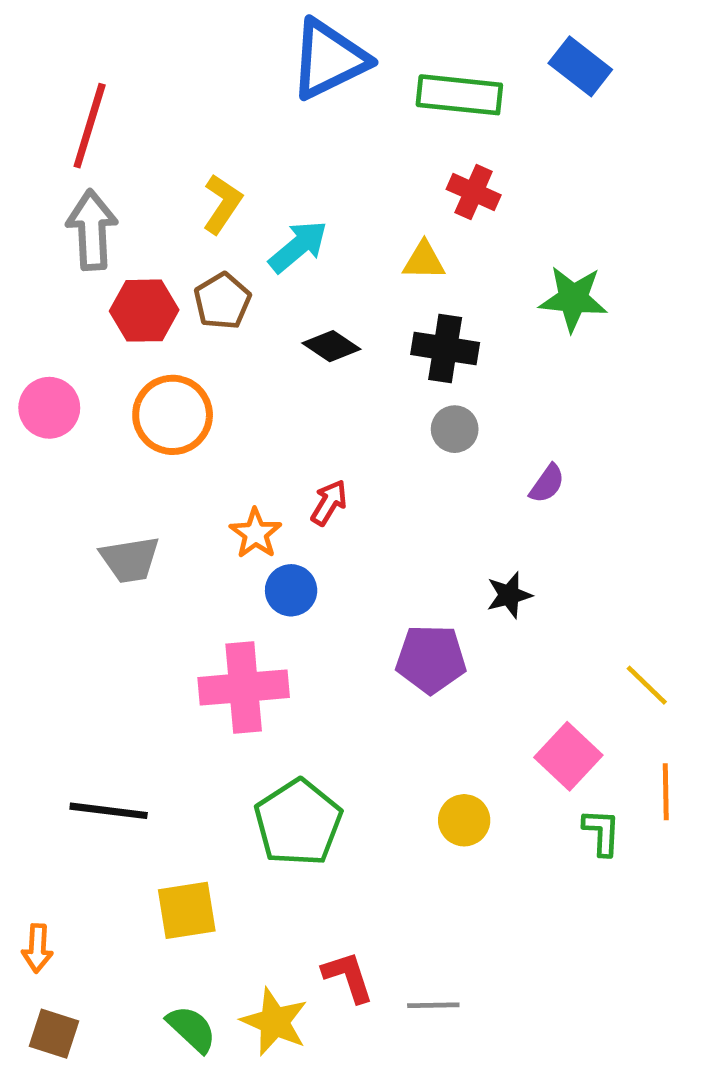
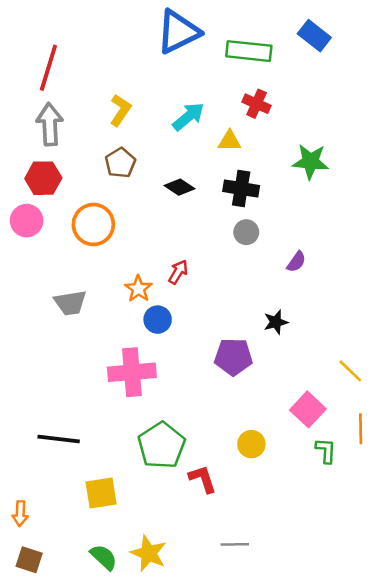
cyan arrow: (298, 247) -> (188, 117), moved
red hexagon: (144, 311) -> (43, 178), moved
red L-shape: (348, 977) -> (203, 479), moved

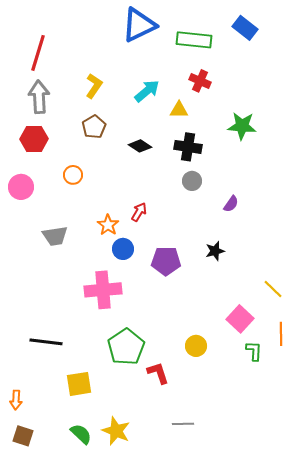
pink circle: (27, 221) -> (21, 187), moved
orange circle: (93, 224) -> (73, 175), size x0.6
purple pentagon: (233, 357) -> (166, 261), moved

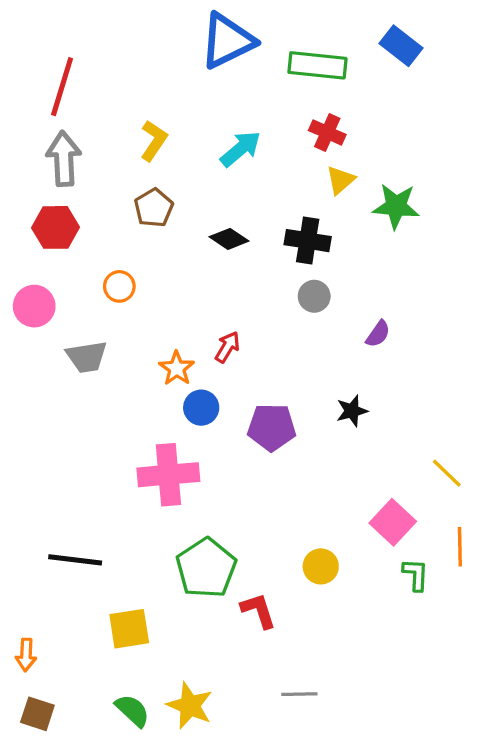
yellow triangle: (179, 110) -> (340, 180), moved, turned -42
gray trapezoid: (55, 236) -> (87, 357), moved

